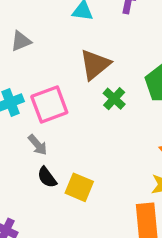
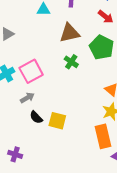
brown triangle: (95, 65) -> (69, 33), moved, turned 35
gray arrow: (38, 145) -> (27, 98), turned -72

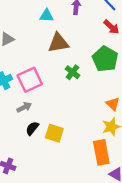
brown triangle: (69, 33) -> (58, 43), moved
black semicircle: (36, 117) -> (32, 128), turned 80

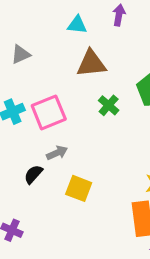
gray arrow: (24, 107) -> (57, 153), moved
black semicircle: (32, 128) -> (33, 174), moved

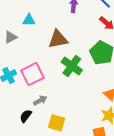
cyan triangle: (77, 25) -> (29, 20), moved
green cross: (109, 105) -> (72, 66), size x1.5

